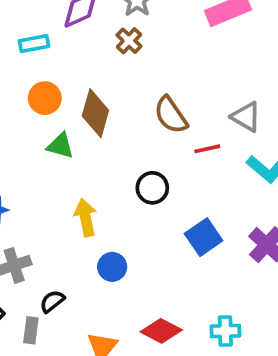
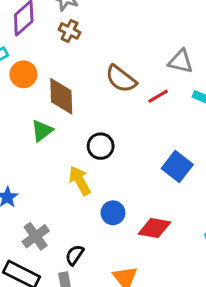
orange circle: (45, 98) -> (23, 74), moved
green triangle: (60, 146) -> (42, 131), turned -35
black circle: (152, 188) -> (101, 146), moved
red diamond: (161, 331) -> (154, 228), moved

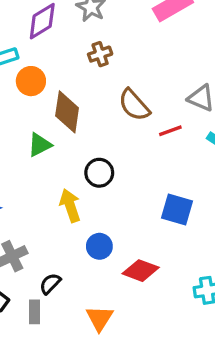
brown cross: (69, 31) -> (100, 54), moved, turned 35
blue square: (177, 166) -> (177, 209), turned -32

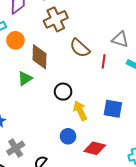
brown cross: (100, 54) -> (56, 19), size x1.6
red line: (170, 131) -> (104, 61), turned -56
yellow arrow: (70, 206) -> (80, 111), moved

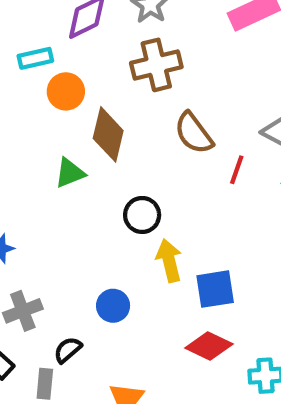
blue square: (113, 109) -> (215, 289), moved, turned -30
blue circle: (68, 136) -> (113, 306), moved
red diamond: (95, 148) -> (209, 346), moved

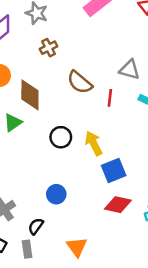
brown cross: (156, 65) -> (49, 48), size x0.6
yellow arrow: (169, 261) -> (94, 143), moved

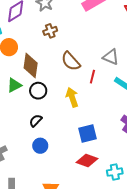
black circle: (61, 137) -> (38, 91), moved
yellow arrow: (94, 143) -> (72, 97), moved
black semicircle: (36, 226) -> (36, 121), moved

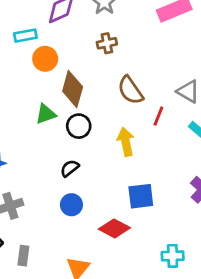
red diamond: (87, 161) -> (114, 228), moved

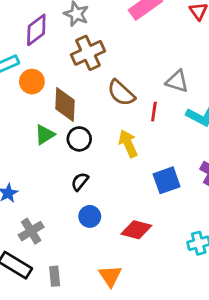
brown cross: (107, 43) -> (88, 53), size x1.6
blue square: (141, 196) -> (167, 180), moved

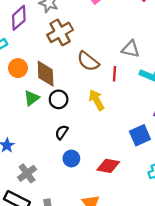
orange circle: (32, 82) -> (18, 68), moved
blue square: (167, 180) -> (140, 135), moved

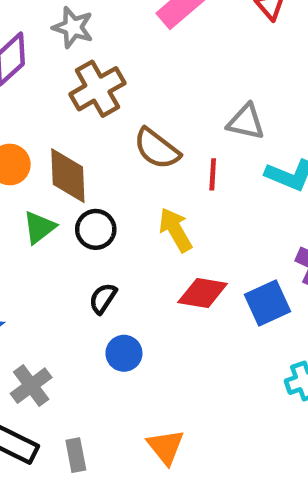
red diamond: (108, 166) -> (203, 293), moved

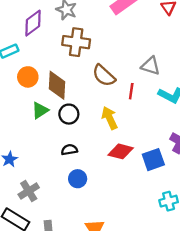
brown cross: (97, 89) -> (76, 42), turned 32
black semicircle: (103, 298) -> (69, 150), turned 42

